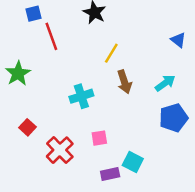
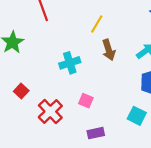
pink square: (99, 138) -> (86, 101), turned 32
cyan square: (133, 162) -> (137, 116), moved

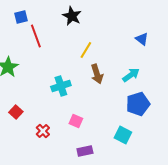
red cross: (50, 111) -> (43, 131), size x0.6

